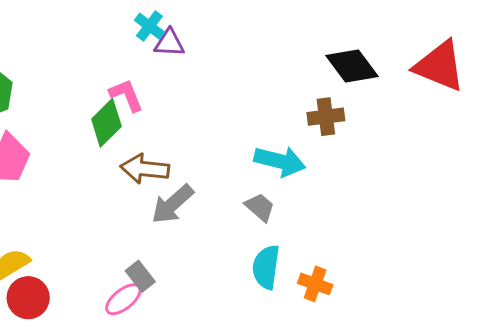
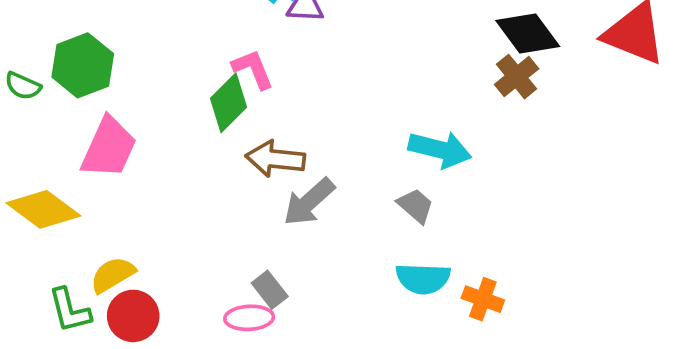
brown cross: (326, 117) -> (517, 77), moved, turned -32
cyan semicircle: (266, 267) -> (423, 279), turned -96
pink ellipse: (123, 299) -> (249, 318), turned 36

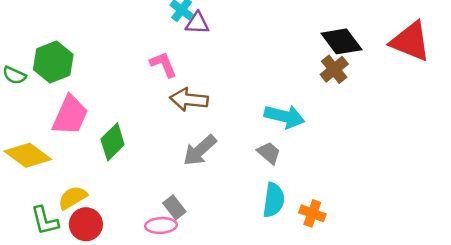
green diamond: (229, 103) -> (113, 142), moved
brown arrow: (275, 159) -> (189, 100), moved
cyan semicircle: (423, 279) -> (274, 200), turned -84

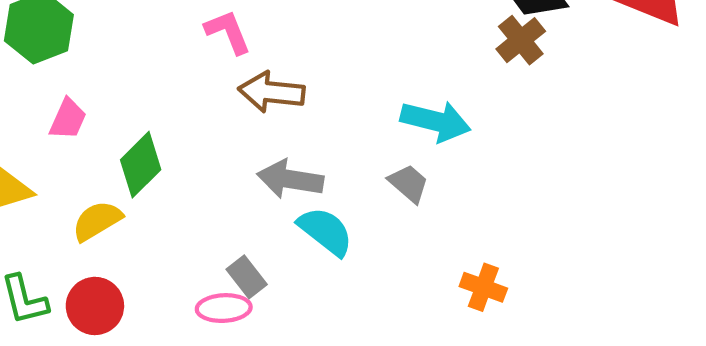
pink trapezoid: (70, 115) -> (68, 119), size x0.6
gray arrow: (200, 150) -> (290, 179), turned 51
yellow semicircle: (73, 198) -> (97, 221), moved
cyan semicircle: (274, 200) -> (326, 231), moved, turned -60

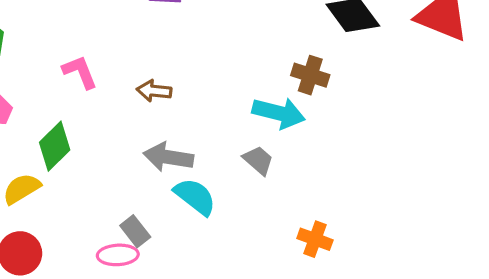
pink L-shape: (228, 32) -> (80, 72), moved
brown cross: (521, 40) -> (310, 75), moved, turned -33
brown arrow: (271, 92) -> (154, 91), size x0.7

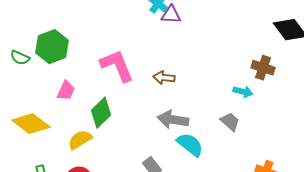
pink L-shape: (80, 72) -> (117, 66), size x1.5
cyan arrow: (279, 113) -> (243, 92), size x0.6

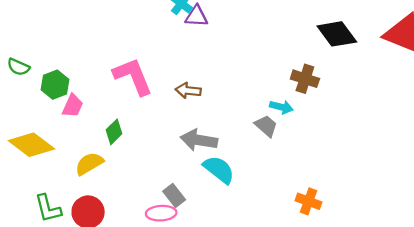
green hexagon: (52, 47) -> (55, 85), moved, size x0.7
green diamond: (101, 113) -> (114, 132), size x0.7
gray trapezoid: (230, 122) -> (266, 126), moved

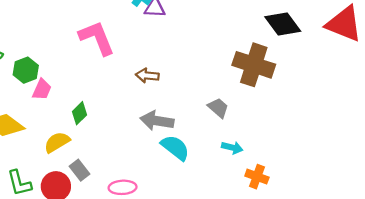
pink L-shape: (133, 76) -> (97, 38), moved
brown cross: (305, 79) -> (254, 65), size x1.6
cyan arrow: (281, 107) -> (232, 148), moved
gray rectangle: (174, 195) -> (80, 170), moved

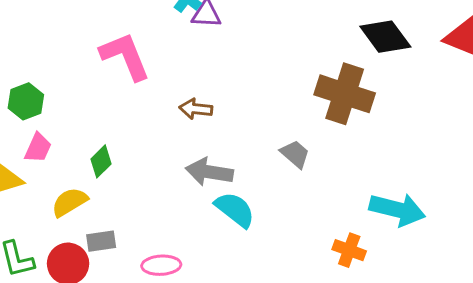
pink trapezoid: (42, 90) -> (38, 148), moved
cyan arrow: (232, 148) -> (397, 210), moved, size x1.8
gray rectangle: (80, 170) -> (101, 241), turned -60

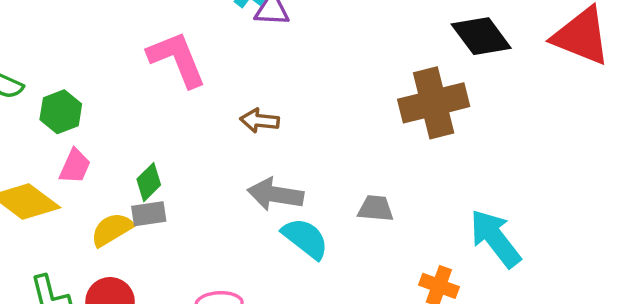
brown cross: (345, 94) -> (434, 103), turned -32
gray trapezoid: (295, 154) -> (376, 208), moved, turned -36
cyan arrow: (397, 210) -> (495, 238), turned -142
gray rectangle: (101, 241) -> (149, 214), moved

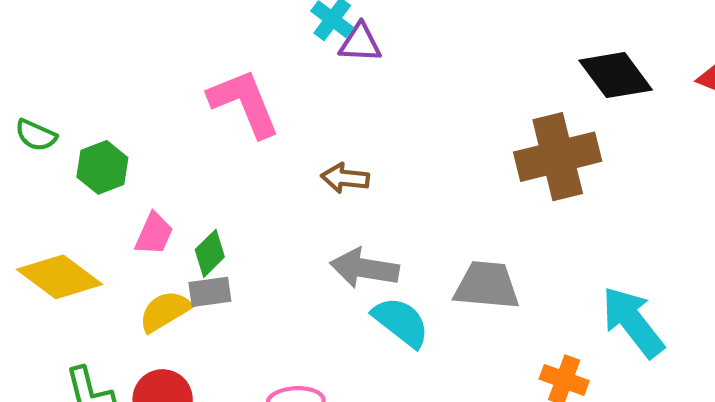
pink trapezoid: (75, 166) -> (154, 234), moved
gray trapezoid: (376, 208) -> (487, 285), size x1.5

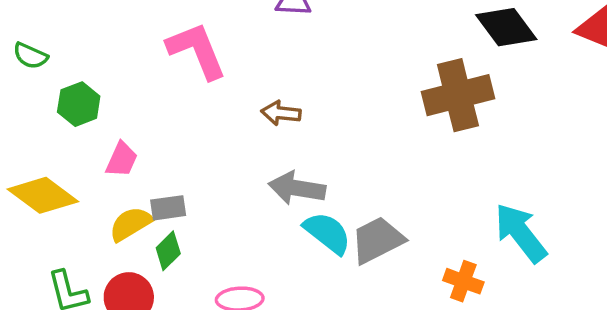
green semicircle: (36, 135) -> (30, 56), moved
green diamond: (210, 253) -> (168, 251), moved
gray trapezoid: (487, 285) -> (377, 240), moved, turned -32

